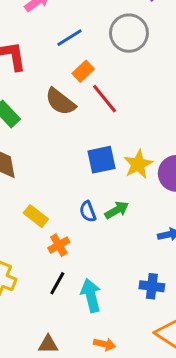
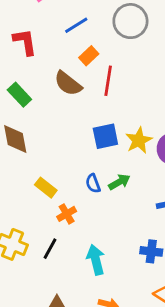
red line: (105, 99) -> (108, 81), turned 48
black line: (57, 283) -> (50, 249), moved

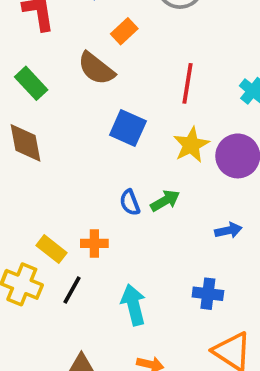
red line: (108, 81) -> (187, 83), moved
blue square: (105, 136) -> (128, 128), moved, turned 36
yellow rectangle: (46, 188) -> (52, 249), moved
orange cross: (67, 214) -> (94, 243), turned 30

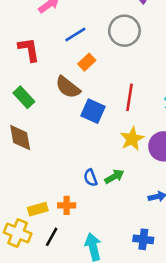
blue square: (128, 128) -> (93, 111), moved
yellow rectangle: (52, 249) -> (38, 209), turned -54

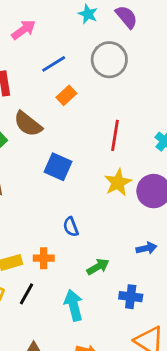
brown semicircle: (68, 87) -> (28, 124), moved
blue square: (93, 111) -> (58, 167), moved
green arrow: (114, 176) -> (98, 267), moved

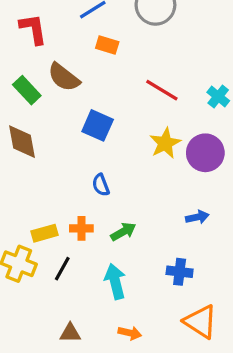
orange rectangle: (66, 95) -> (107, 45), turned 60
red line: (115, 135) -> (162, 90), turned -68
blue semicircle: (71, 227) -> (101, 185), moved
green arrow: (98, 267) -> (123, 232), moved

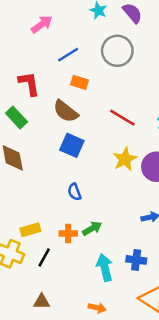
red L-shape: (33, 29) -> (29, 84), moved
brown semicircle: (64, 77) -> (66, 111), moved
orange cross: (81, 228) -> (68, 233), moved
cyan arrow: (115, 281) -> (105, 268), moved
brown triangle: (70, 333) -> (42, 302), moved

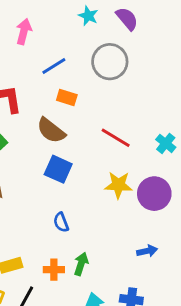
pink arrow: (42, 24) -> (24, 32), turned -40
yellow star: (125, 159) -> (118, 185), turned 30
green arrow: (92, 228) -> (81, 264), turned -42

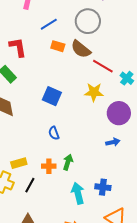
brown semicircle: (51, 130) -> (81, 49), moved
red line: (116, 138) -> (103, 66), moved
yellow star: (118, 185) -> (94, 92), moved
blue arrow: (147, 251) -> (113, 142), moved

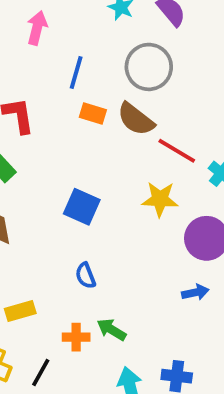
blue line: (49, 24) -> (76, 73), turned -42
green arrow: (68, 162) -> (112, 330), turned -77
yellow rectangle: (19, 163) -> (20, 311), moved

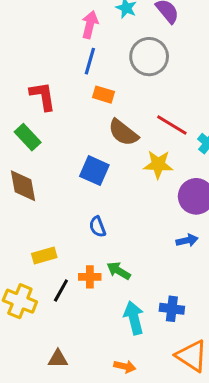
pink arrow: (37, 28) -> (90, 25), moved
brown semicircle: (136, 119) -> (123, 133), moved
black line: (41, 372) -> (61, 291), moved

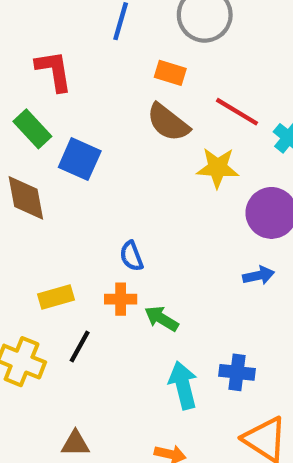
orange rectangle: (103, 95) -> (170, 73), moved
blue square: (94, 171) -> (80, 159), moved
orange cross: (90, 277) -> (121, 299), moved

